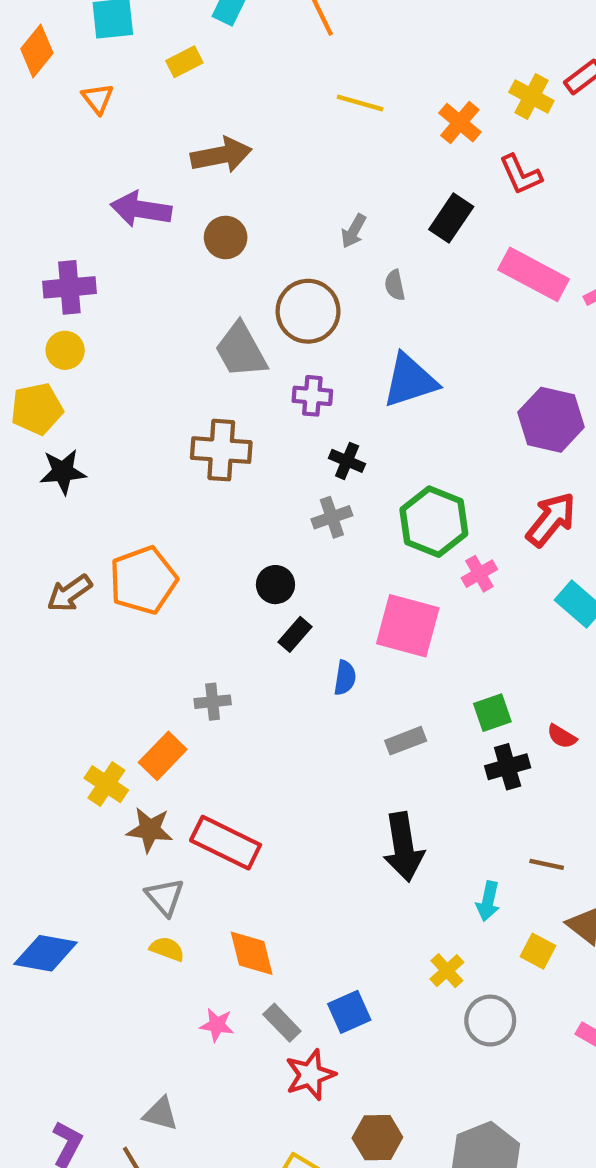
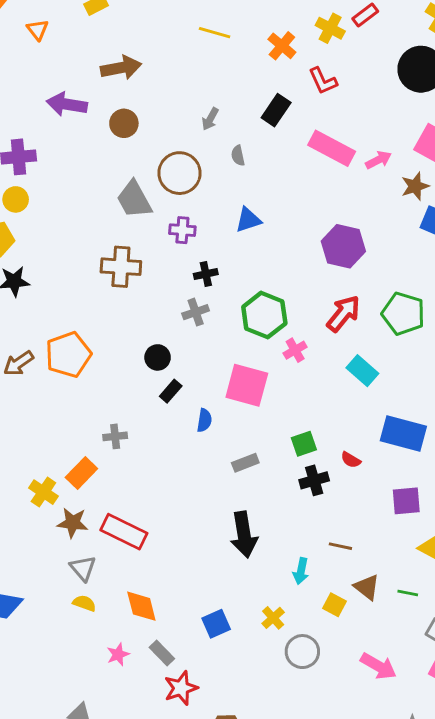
blue triangle: (410, 381) -> (248, 220), size x0.7
black cross: (347, 461) -> (206, 274), turned -35
blue square: (349, 1012) -> (216, 624), moved
pink star: (217, 1025) -> (118, 654), turned -30

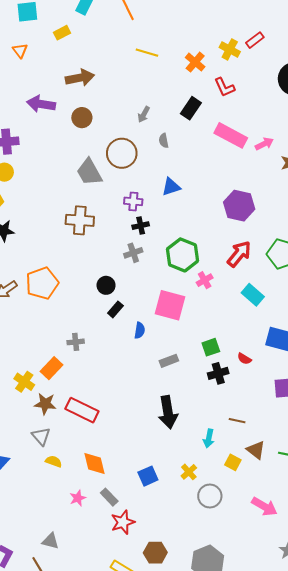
purple cross: (182, 230) -> (133, 201), moved
gray triangle: (83, 568) -> (41, 436), moved

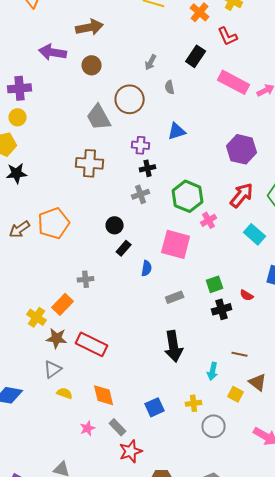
gray triangle: (41, 436) -> (53, 369), turned 36
yellow cross: (189, 472) -> (194, 403), turned 35

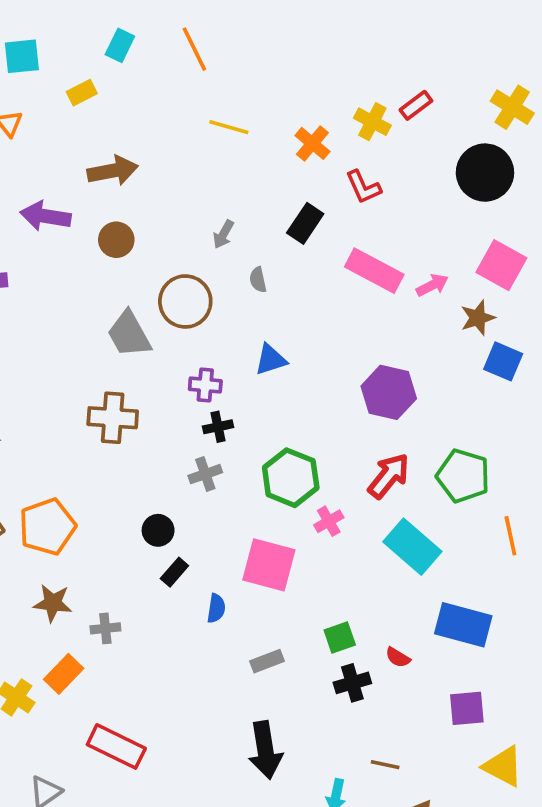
cyan rectangle: (255, 234) -> (412, 547), size x1.4
brown star: (57, 338) -> (53, 603), moved

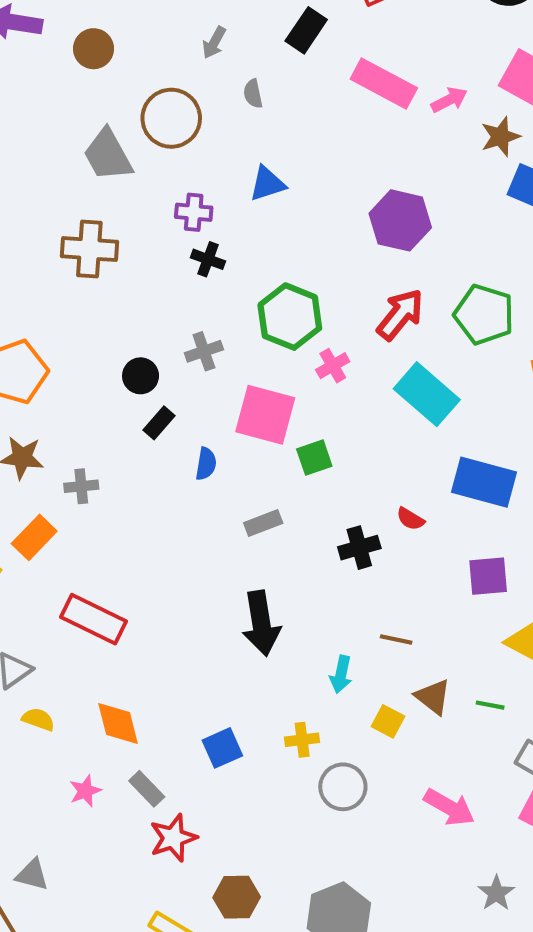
black cross: (218, 427) -> (208, 259), turned 32
gray cross: (205, 474) -> (204, 351), moved
green square: (340, 637) -> (314, 458), moved

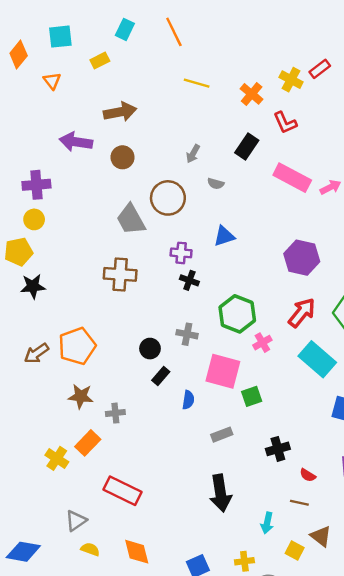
gray semicircle: (253, 94) -> (216, 184), turned -63
gray cross: (204, 351) -> (187, 334), turned 30
red semicircle: (410, 519) -> (308, 475), moved

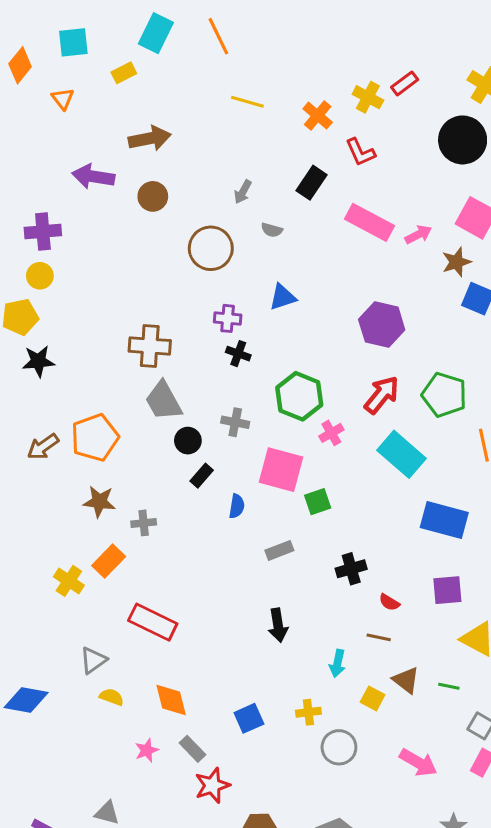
cyan rectangle: (125, 29) -> (156, 33), size x1.4
gray trapezoid: (131, 219) -> (163, 401), moved
black arrow: (221, 493) -> (278, 625), size x0.7

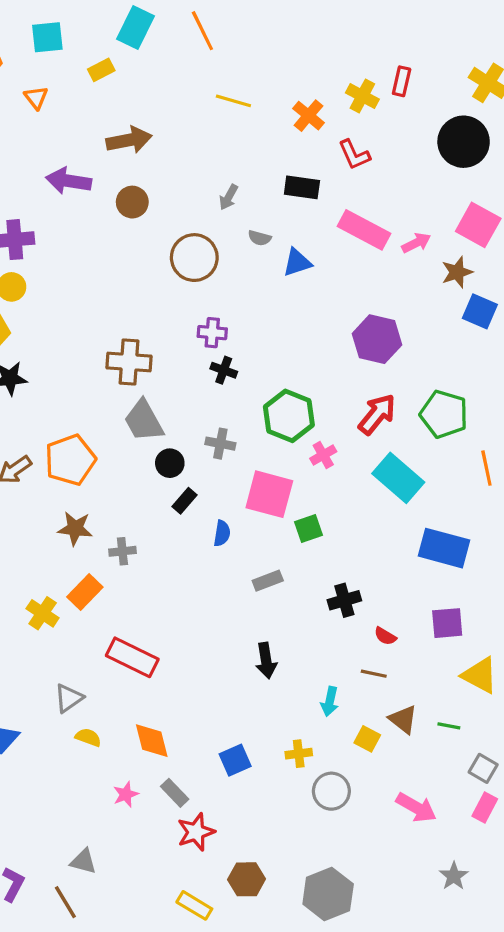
red rectangle: (405, 83) -> (402, 81), turned -40
black rectangle: (311, 183) -> (302, 187), turned 64
blue triangle: (283, 297) -> (297, 262), moved

